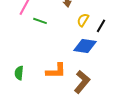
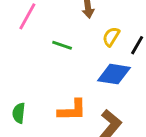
green line: (40, 21) -> (62, 45), moved

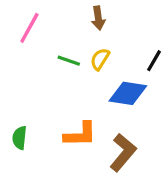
yellow semicircle: (111, 37) -> (100, 59), moved

